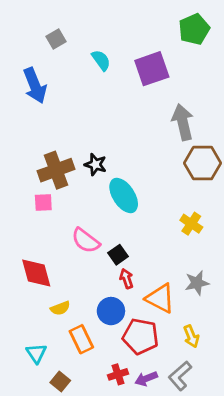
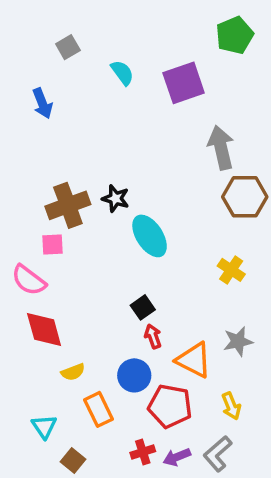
blue arrow: (35, 86) -> (42, 103), size x0.7
pink semicircle: (86, 241) -> (29, 280), moved

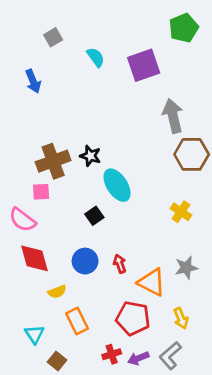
black square: (143, 307) -> (94, 216), moved
blue circle: (134, 375) -> (85, 261), moved

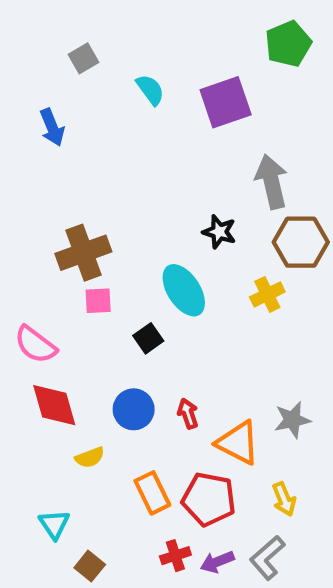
black star: (90, 156) -> (219, 232), moved
pink square: (41, 192) -> (98, 301), moved
yellow cross: (181, 212) -> (267, 294), moved, turned 30
orange rectangle: (77, 321) -> (152, 493), moved

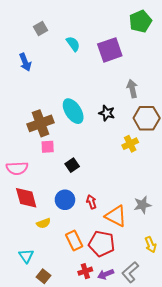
gray arrow: (272, 182) -> (132, 89), size x0.7
cyan ellipse: (184, 290) -> (73, 111), moved
pink semicircle: (35, 345) -> (17, 168), turned -40
yellow arrow: (284, 499) -> (151, 245), moved

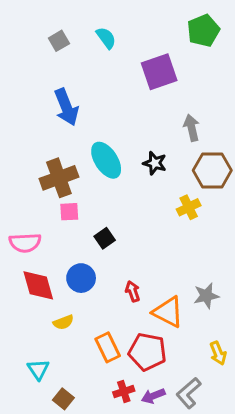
cyan semicircle: (73, 44) -> (106, 38), moved
blue arrow: (25, 62) -> (66, 107), moved, size x1.4
blue circle: (65, 200) -> (81, 278), moved

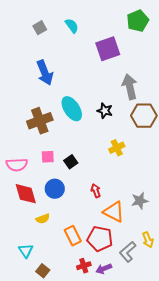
gray arrow: (192, 128) -> (130, 87), size x1.4
yellow cross: (189, 207) -> (117, 148), moved
pink square: (69, 212) -> (48, 157), moved
red arrow: (133, 291) -> (96, 191), moved
gray L-shape: (189, 393) -> (128, 252), moved

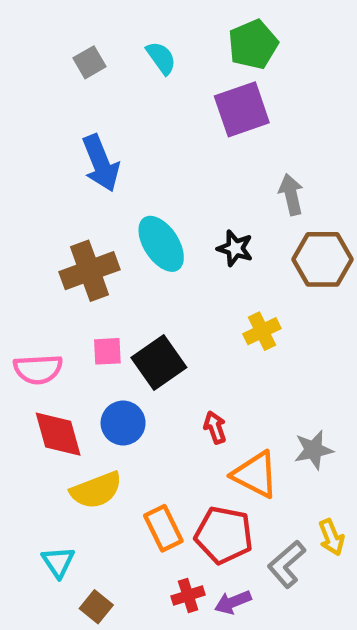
green pentagon: (138, 21) -> (253, 44), moved
gray arrow: (130, 87) -> (291, 195), size x0.7
black square: (71, 162) -> (159, 363), size x1.6
yellow semicircle: (43, 219) -> (96, 490), size x1.6

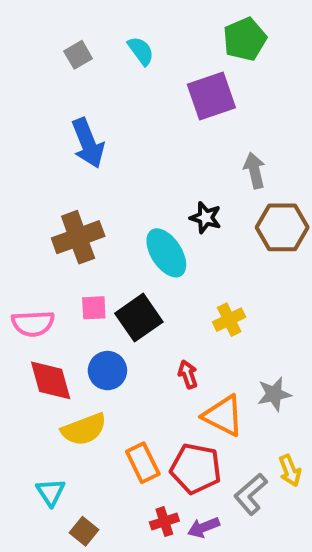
green pentagon: (253, 44) -> (245, 39), moved
cyan ellipse: (161, 244) -> (166, 253), moved
yellow cross: (262, 331) -> (229, 320), moved

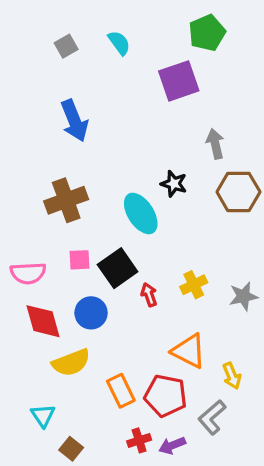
yellow cross: (229, 320) -> (194, 285), moved
red arrow: (188, 374) -> (149, 295), moved
gray star: (274, 394) -> (243, 296), moved
yellow arrow: (290, 471) -> (232, 376), moved

